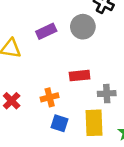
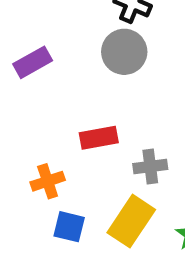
gray circle: (83, 27) -> (124, 52), moved
yellow rectangle: (94, 123) -> (131, 221), turned 40

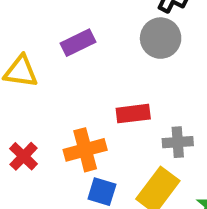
orange cross: (48, 181) -> (85, 150), size x1.4

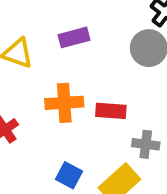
orange cross: (85, 150) -> (64, 103), moved

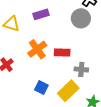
orange cross: (64, 103) -> (37, 49), turned -30

